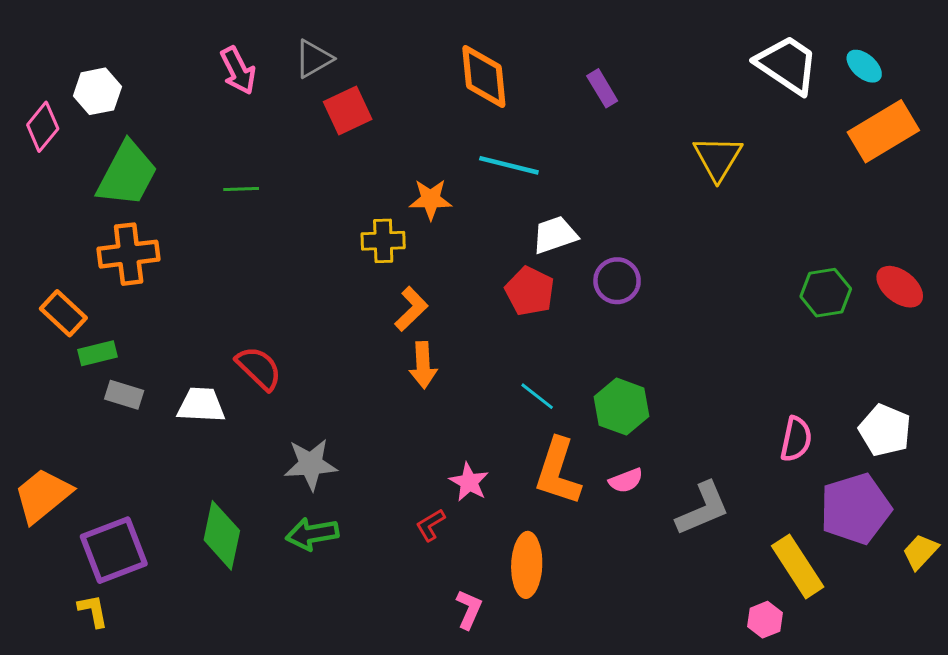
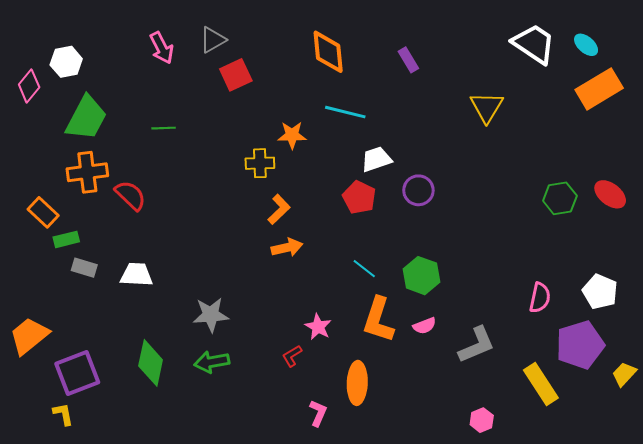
orange arrow: (423, 365) -> (287, 247), turned -100
red semicircle: (259, 368) -> (130, 195), moved
pink hexagon: (765, 620) -> (482, 420), moved

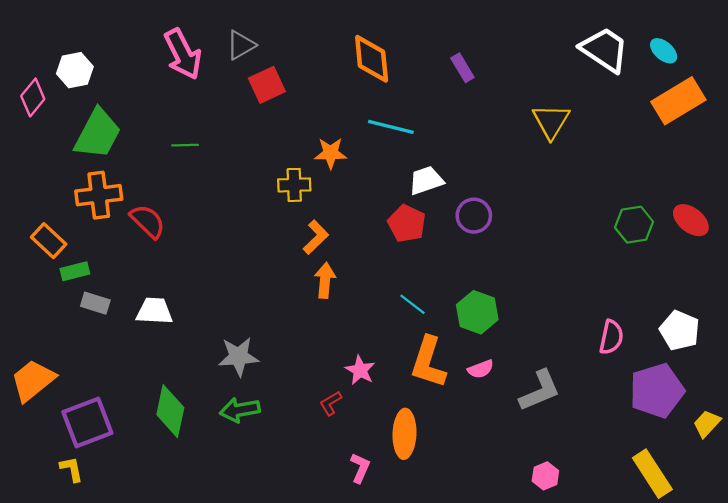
pink arrow: (162, 48) -> (183, 54), size x1.4
orange arrow: (287, 247) -> (325, 280), turned -72
yellow rectangle: (541, 384) -> (652, 474), moved

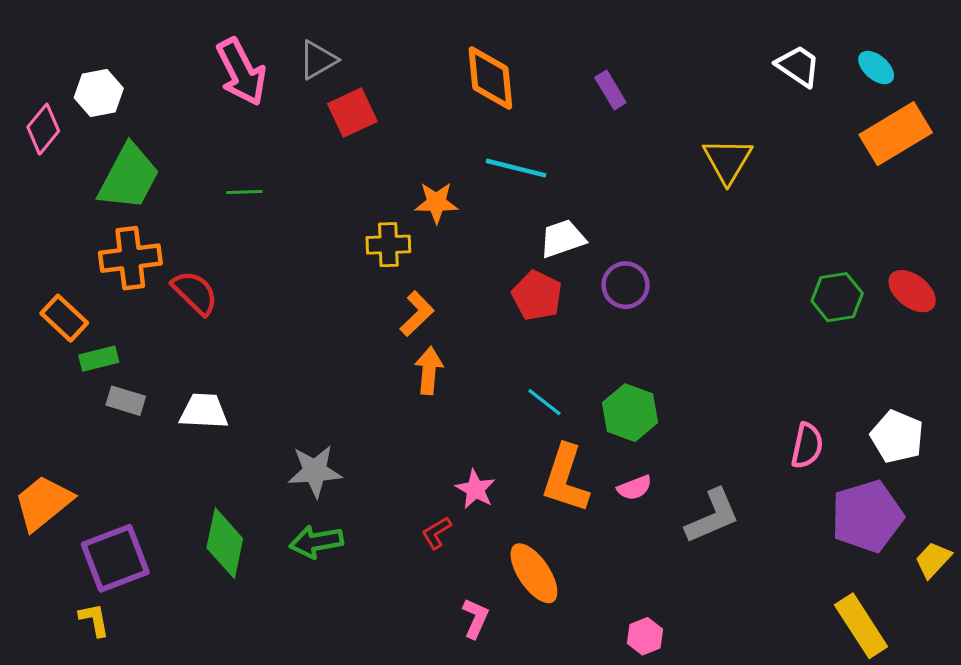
white trapezoid: (605, 50) -> (798, 66), size x0.7
orange ellipse: (404, 434) -> (534, 573), turned -36
pink hexagon: (545, 476) -> (645, 636), moved

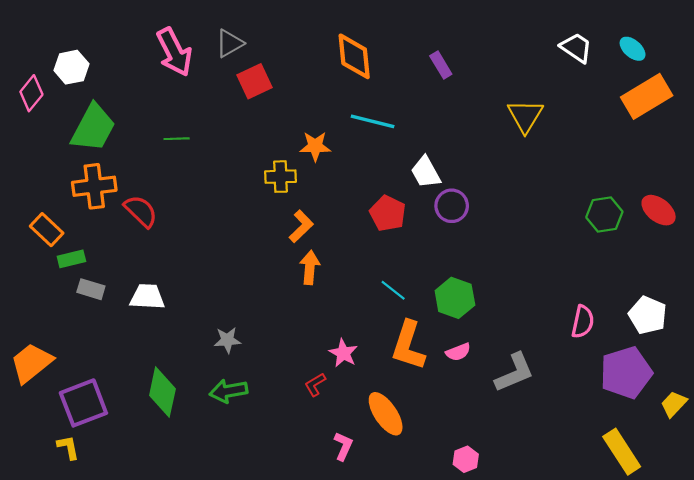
white trapezoid: (562, 239) -> (426, 172), moved, turned -100
gray star: (315, 471) -> (227, 340), size x0.7

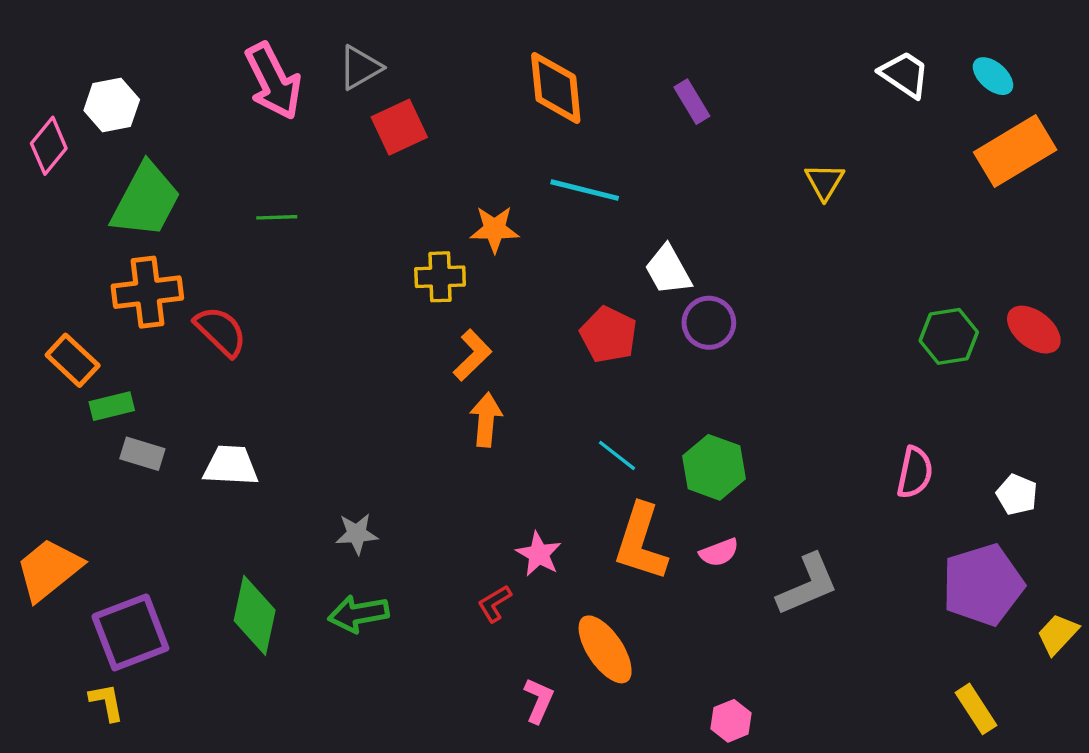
yellow triangle: (525, 116) -> (825, 182), size x0.7
white pentagon: (648, 315) -> (1017, 495), size x0.7
pink semicircle: (583, 322) -> (915, 472), moved
yellow rectangle: (622, 452) -> (976, 709), size x0.7

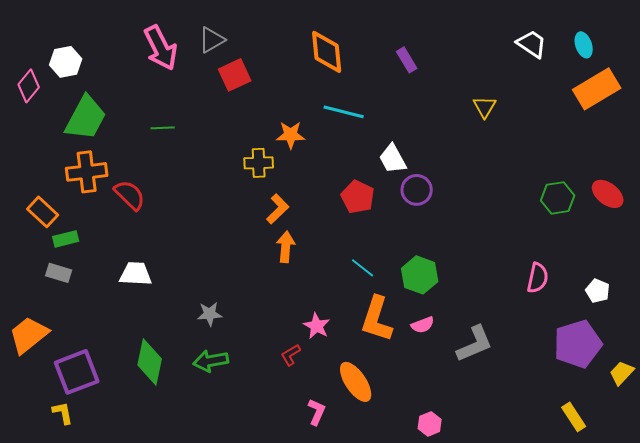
cyan ellipse: (993, 76) -> (584, 45), turned 30
gray rectangle: (142, 454) -> (59, 273), moved

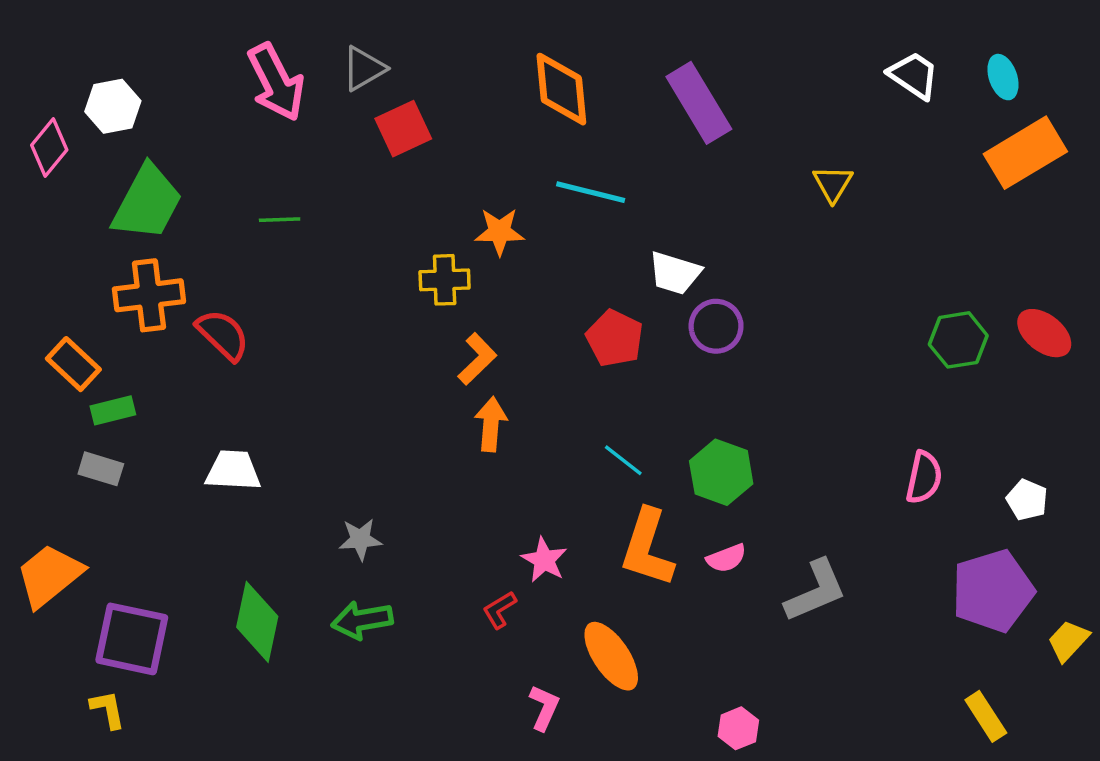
purple rectangle: (407, 60) -> (699, 103), size x1.8
white trapezoid: (393, 159) -> (675, 273), turned -44
purple square: (77, 372) -> (132, 639), turned 33

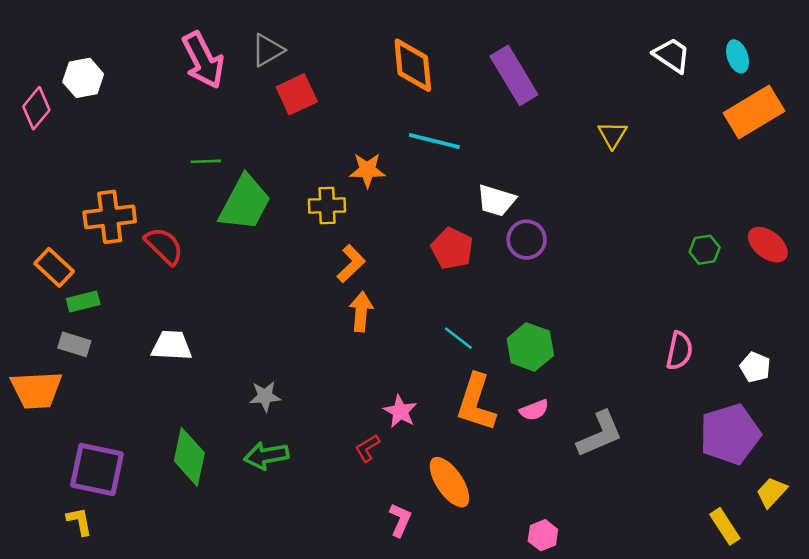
green trapezoid: (147, 202) -> (245, 203), moved
green hexagon: (958, 340) -> (705, 250), size x0.7
orange trapezoid: (49, 575) -> (36, 390), moved, turned -144
yellow trapezoid: (1068, 641) -> (772, 492), moved

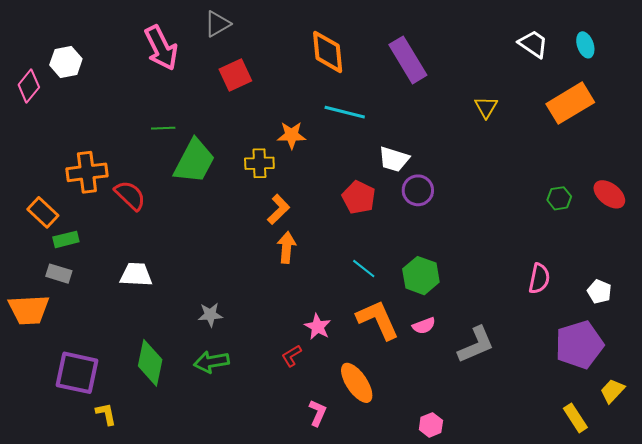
gray triangle: (268, 50) -> (217, 24), moved
orange rectangle: (754, 112) -> (570, 103), moved
orange L-shape: (476, 403) -> (378, 320), turned 138
yellow L-shape: (79, 521) -> (106, 414), moved

